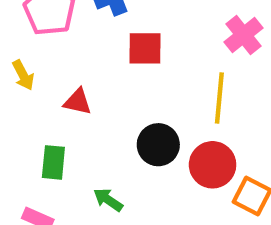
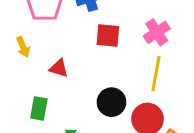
pink cross: (244, 35) -> (157, 32), moved

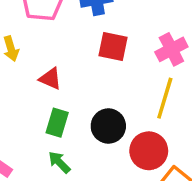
green rectangle: (39, 108) -> (57, 123), moved

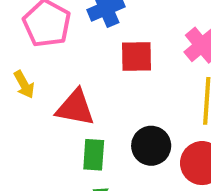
red triangle: (50, 79) -> (75, 108), size x1.5

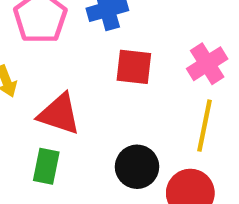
green rectangle: (94, 155) -> (46, 166), moved

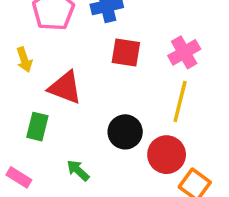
green rectangle: (46, 166) -> (37, 127), moved

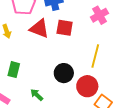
pink cross: (184, 52) -> (100, 15), moved
red triangle: (65, 88) -> (39, 29), moved

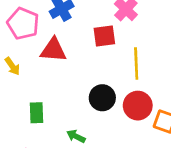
red square: (65, 28) -> (104, 36), moved

